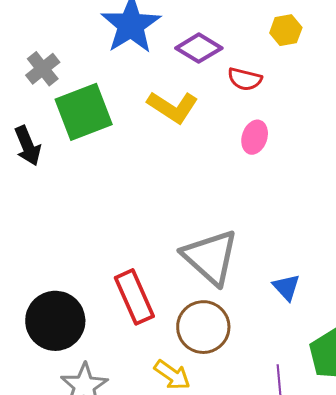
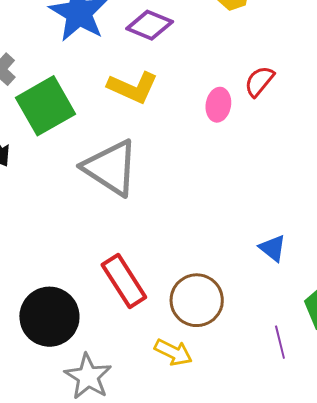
red semicircle: (245, 79) -> (259, 81), moved, turned 124
gray triangle: (210, 257) -> (111, 168), moved

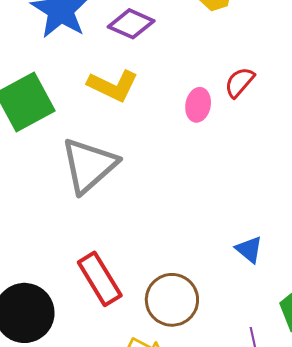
gray triangle: (111, 168) -> (89, 165), turned 44

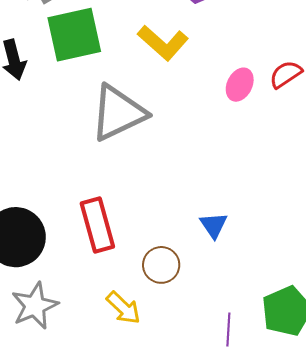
blue triangle: (249, 249) -> (214, 225), moved
brown circle: (172, 300) -> (161, 265), size x0.7

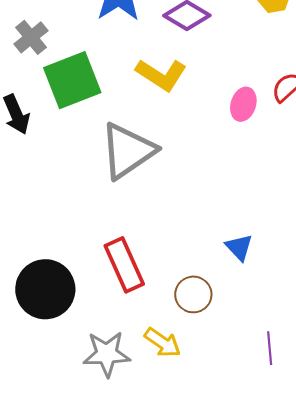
gray star: (35, 306) -> (107, 354), moved, turned 30

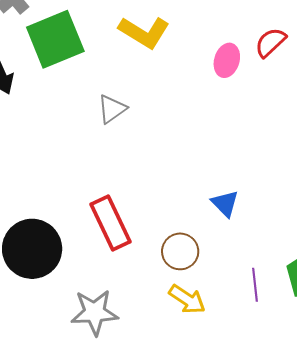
gray triangle: (128, 151) -> (112, 109), size x0.5
yellow arrow: (163, 343) -> (187, 299), moved
purple line: (270, 348) -> (255, 285), moved

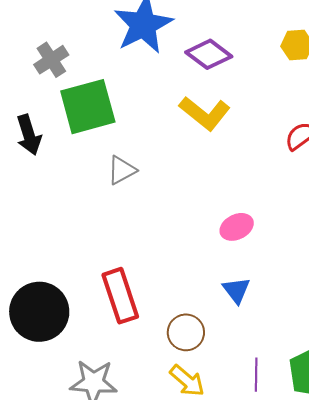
yellow L-shape: (144, 32) -> (205, 113), moved
pink ellipse: (227, 60) -> (237, 227), moved, turned 40
gray triangle: (112, 109) -> (122, 170), moved

